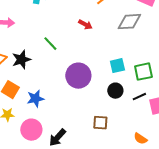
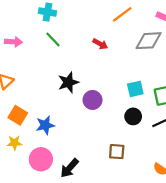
green line: (50, 44) -> (53, 40), moved
black star: (21, 60) -> (68, 82), moved
purple circle: (78, 76) -> (93, 100), size x0.7

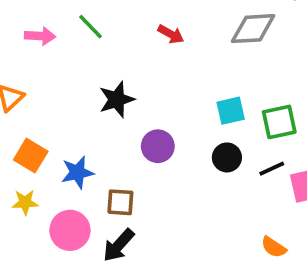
pink arrow: (13, 42) -> (40, 36), moved
purple circle: (93, 100) -> (158, 146), moved
brown square: (117, 152) -> (120, 202), moved

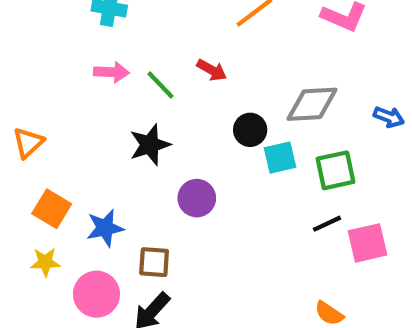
green line: (91, 27) -> (161, 85), moved
gray diamond: (253, 29) -> (312, 104), moved
pink arrow: (40, 36) -> (111, 72), moved
black circle: (227, 157) -> (250, 130), moved

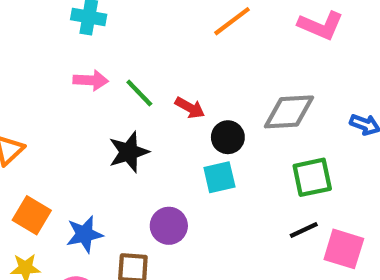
red arrow: (212, 70) -> (190, 108), moved
cyan square: (280, 158) -> (219, 177), moved
purple circle: (197, 198) -> (169, 226), moved
pink square: (368, 243) -> (344, 249), turned 30

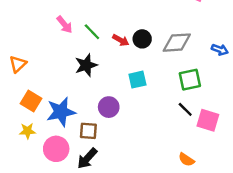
pink arrow: (91, 80) -> (65, 25), turned 48
black circle: (228, 137) -> (142, 39), moved
black line: (304, 230) -> (185, 109), turned 70
blue star: (84, 234) -> (61, 112), size x1.4

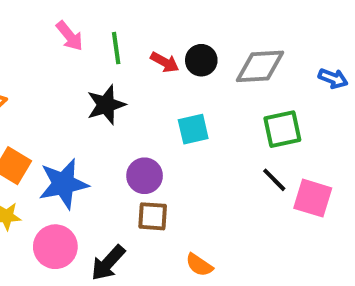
green line: (92, 32) -> (116, 48), turned 36
brown square: (88, 131) -> (153, 216), moved
orange semicircle: (186, 160) -> (199, 265), moved

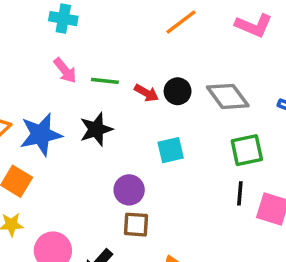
green line: (116, 48) -> (105, 81), turned -76
gray diamond: (260, 66) -> (228, 96), turned 57
black line: (274, 180) -> (240, 193), turned 50
blue star: (63, 184) -> (41, 135), moved

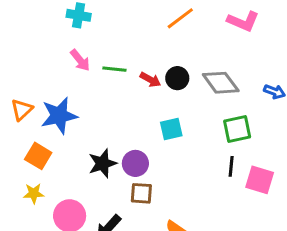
black star: (96, 129) -> (102, 163), moved

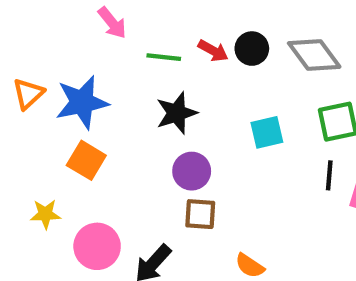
green line: (114, 69) -> (164, 57), moved
cyan square: (171, 129) -> (267, 132), moved
orange square: (38, 156) -> (86, 160), moved
black star: (102, 163) -> (177, 113), moved

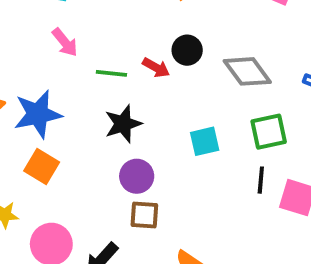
black circle: (252, 49) -> (187, 50), moved

